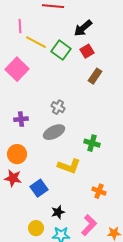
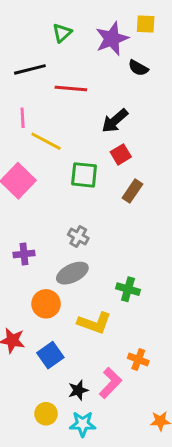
green square: (61, 50) -> (84, 175), moved, turned -30
orange circle: (17, 154) -> (46, 304), moved
pink L-shape: (89, 225) -> (110, 383), moved

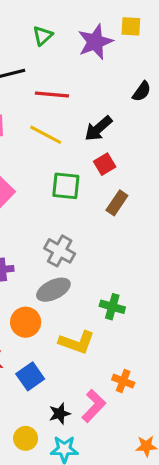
black semicircle: (138, 68) -> (142, 91), moved, turned -84
yellow line: (46, 141) -> (46, 135), moved
gray cross: (78, 236) -> (60, 251), size x1.4

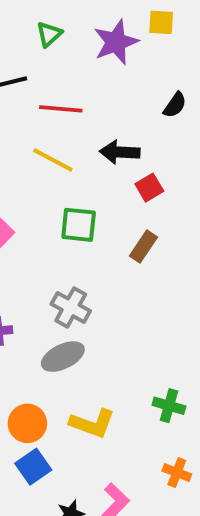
black arrow: (98, 129) -> (120, 152), turned 44
red square: (105, 164) -> (149, 188), moved
green cross: (112, 307) -> (169, 406), moved
orange circle: (26, 322) -> (27, 423), moved
orange cross: (123, 381) -> (177, 473), moved

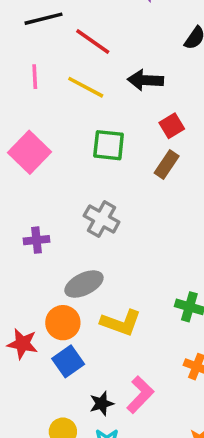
red line: (61, 109) -> (93, 41), turned 30
red square: (149, 188) -> (172, 126), moved
gray ellipse: (63, 357) -> (84, 284), moved

